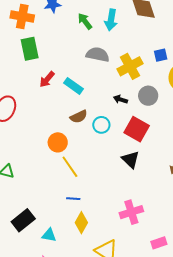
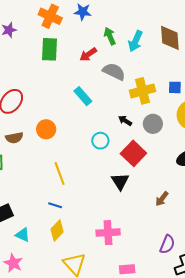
red arrow: (47, 79) -> (88, 54), moved
brown semicircle: (79, 117) -> (14, 138), moved
orange circle: (58, 142) -> (46, 129), moved

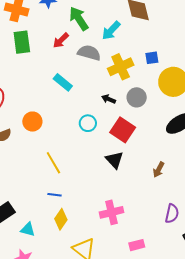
green arrow: (110, 36) -> (79, 19), size x1.4
cyan arrow: (135, 41) -> (111, 31), moved, turned 30

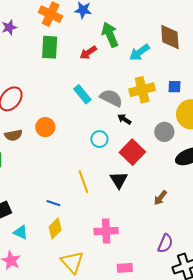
gray semicircle: (89, 53) -> (111, 98), moved
gray circle: (137, 97) -> (164, 132), moved
yellow line: (53, 163) -> (83, 182), moved

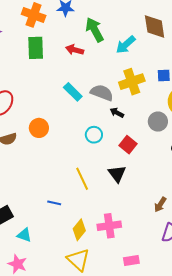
red arrow: (88, 53) -> (75, 50), turned 54
red square: (132, 152) -> (128, 145), size x0.7
brown arrow: (160, 198) -> (160, 205), moved
yellow diamond: (55, 228) -> (79, 230), moved

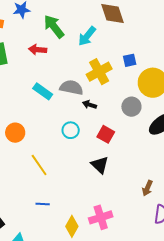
yellow line: (82, 179) -> (39, 165), moved

